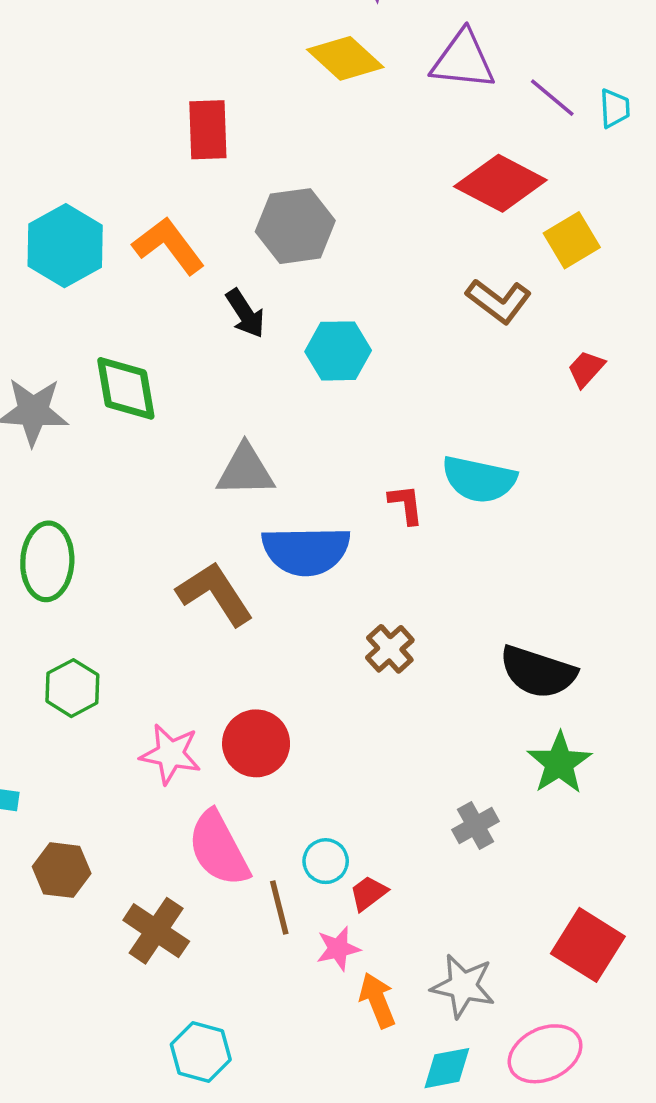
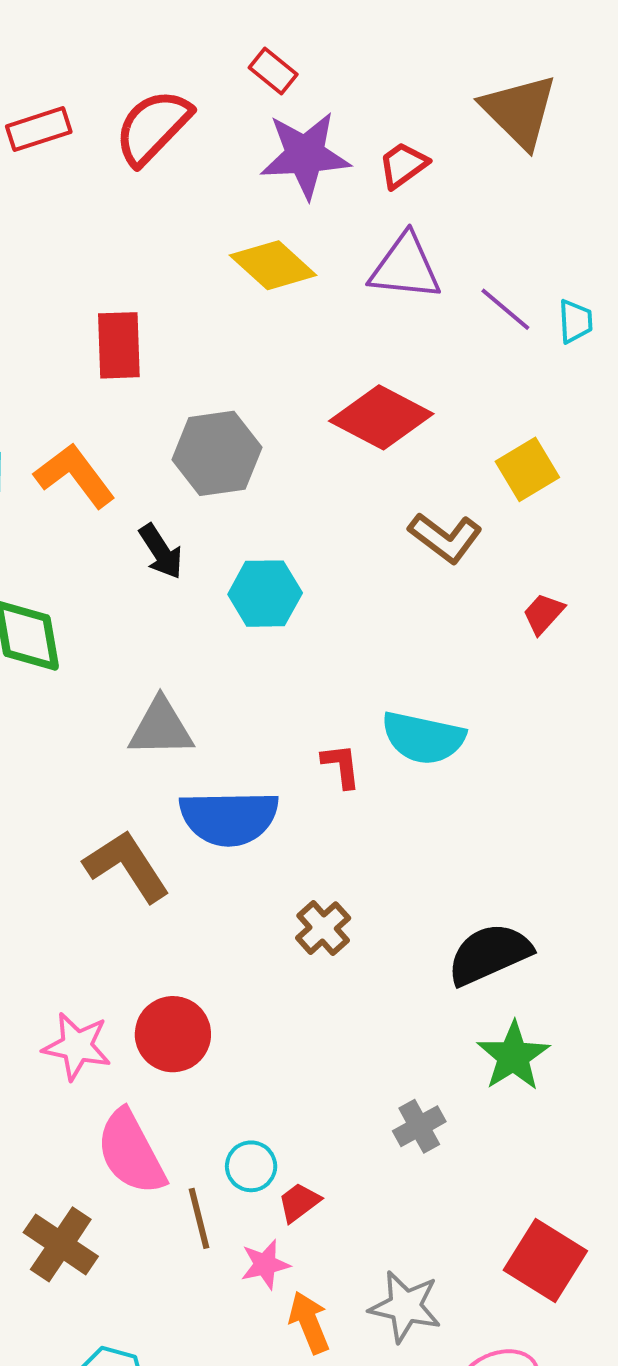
red diamond: (500, 183) -> (381, 417), moved
black semicircle: (538, 672) -> (489, 954), turned 138

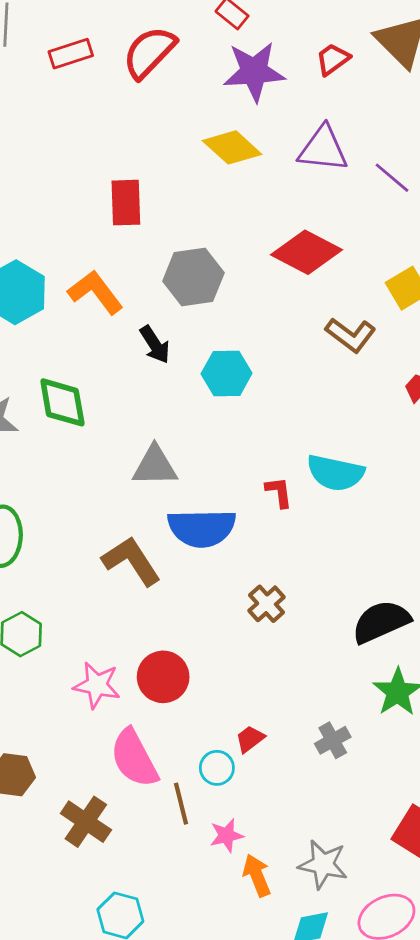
red trapezoid: (403, 165) -> (333, 59), moved
red trapezoid: (299, 1202) -> (250, 739), moved

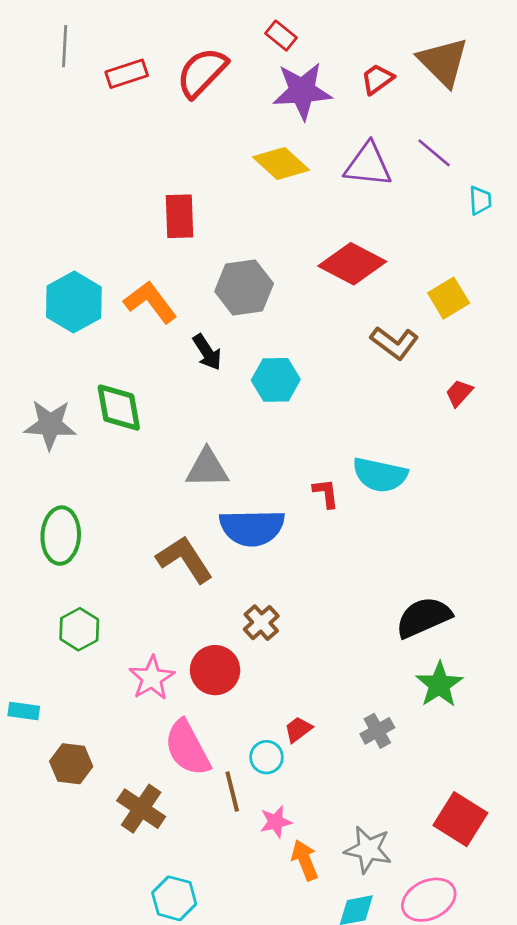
purple line: (392, 178) -> (434, 153), moved
brown cross: (267, 604) -> (261, 623), moved
pink star: (97, 685) -> (152, 678), turned 30

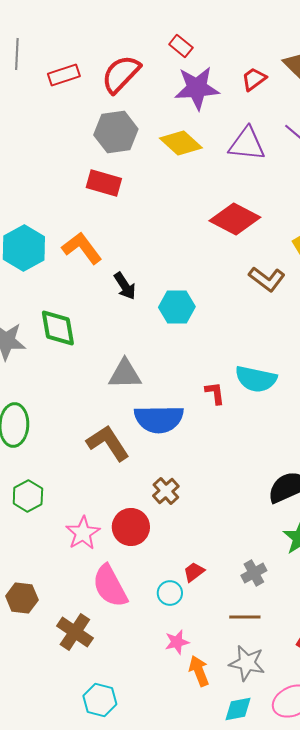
red rectangle: (179, 216) -> (104, 183), turned -72
gray hexagon: (244, 288) -> (116, 132), moved
brown line: (232, 791) -> (245, 617), moved, turned -76

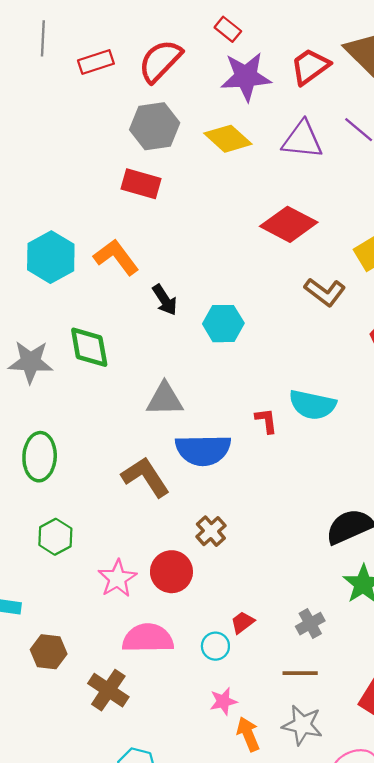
red trapezoid: (254, 79) -> (310, 66), size x1.4
pink semicircle: (110, 586) -> (148, 638), turned 117

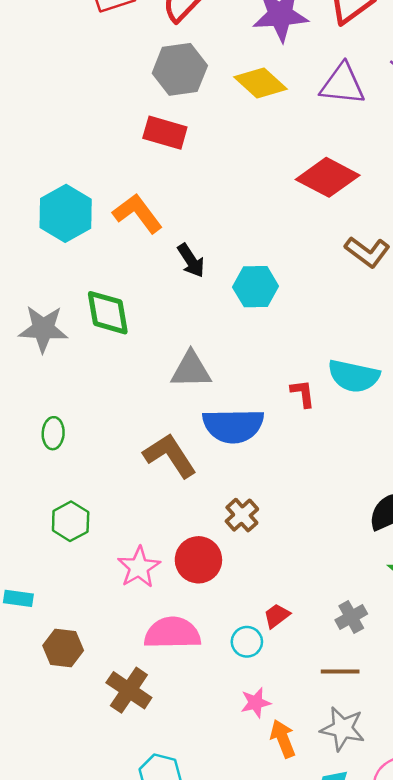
green ellipse: (40, 457) -> (53, 433), size x0.6

